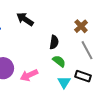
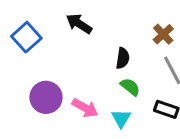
pink arrow: (29, 75) -> (85, 108), turned -126
cyan triangle: (64, 82) -> (121, 118), moved

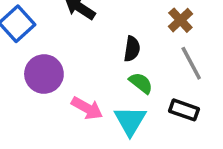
purple circle: (46, 97) -> (44, 74), moved
cyan triangle: (121, 118) -> (130, 121), size x1.4

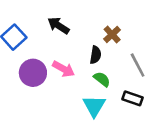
brown cross: (180, 20) -> (112, 34), moved
pink arrow: (87, 108) -> (64, 69), moved

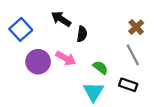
brown cross: (112, 34) -> (136, 27), moved
black semicircle: (95, 55) -> (82, 34), moved

